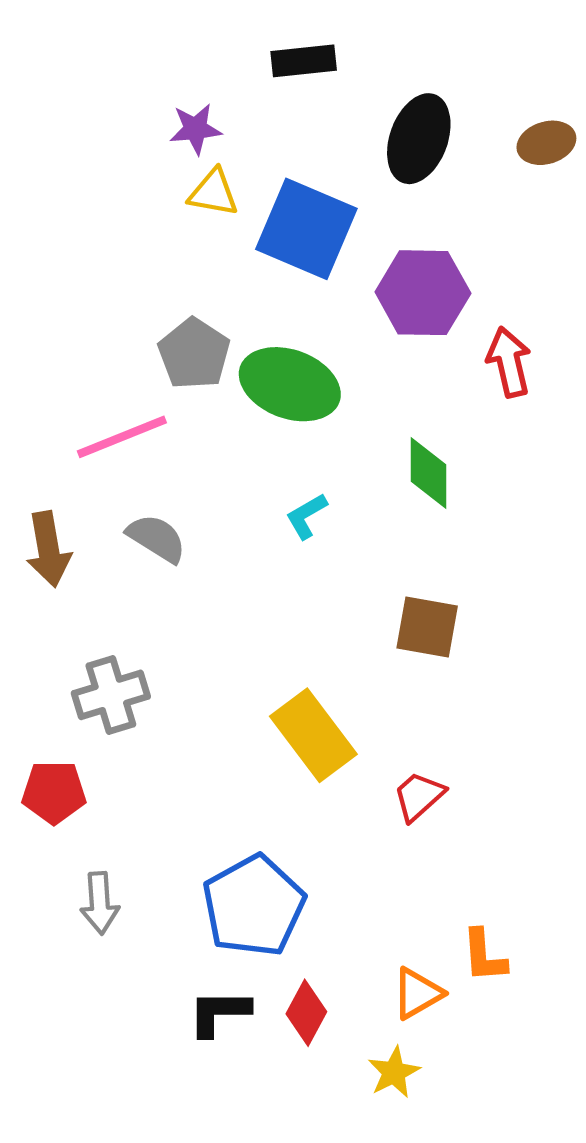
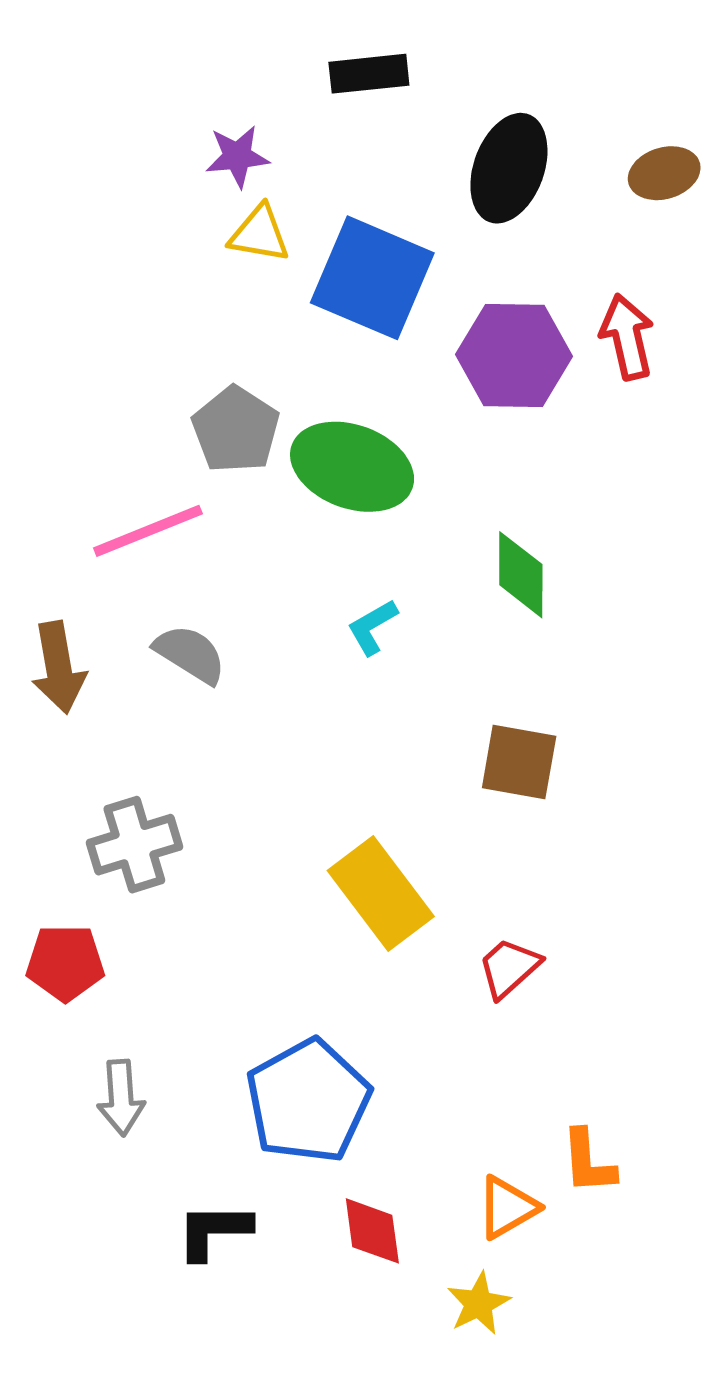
red arrow: (509, 362) -> (627, 337), moved
black L-shape: (219, 1013) -> (214, 1231), moved
red diamond: (306, 1013) -> (372, 1231), turned -36

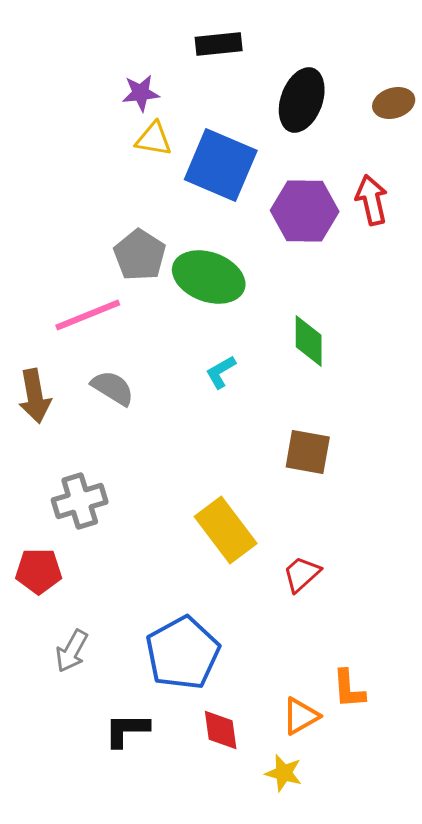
gray arrow: (121, 1098) -> (72, 651), turned 33
yellow star: (479, 1304) -> (284, 773), turned -30

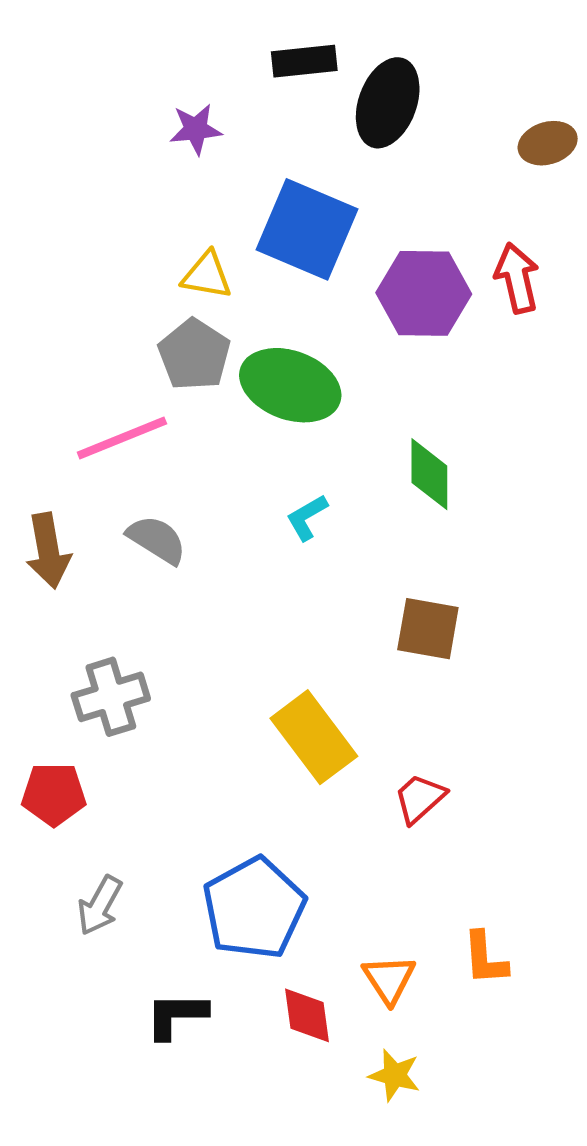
black ellipse: (302, 100) -> (388, 103), moved
yellow triangle: (154, 139) -> (207, 275), moved
orange triangle: (301, 716) -> (389, 979), moved, turned -33

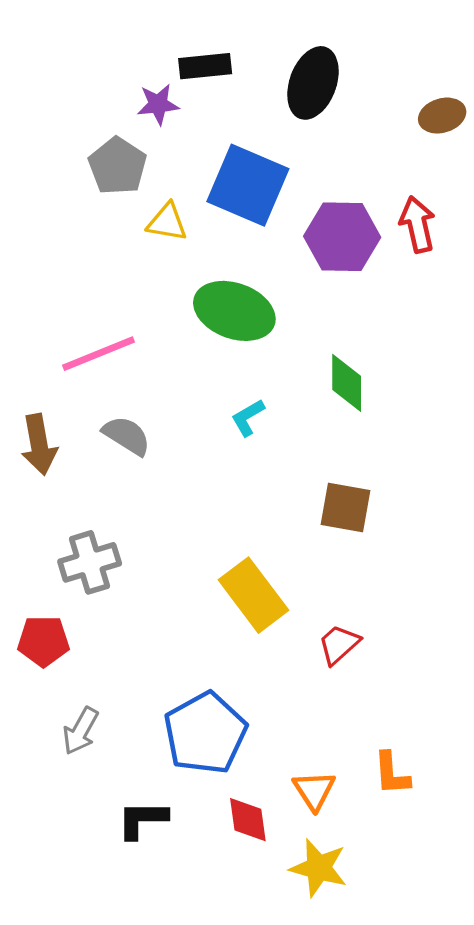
black rectangle: (304, 61) -> (205, 66), moved
gray pentagon: (194, 355) -> (118, 166), moved
yellow star: (395, 1075) -> (319, 868), size x1.4

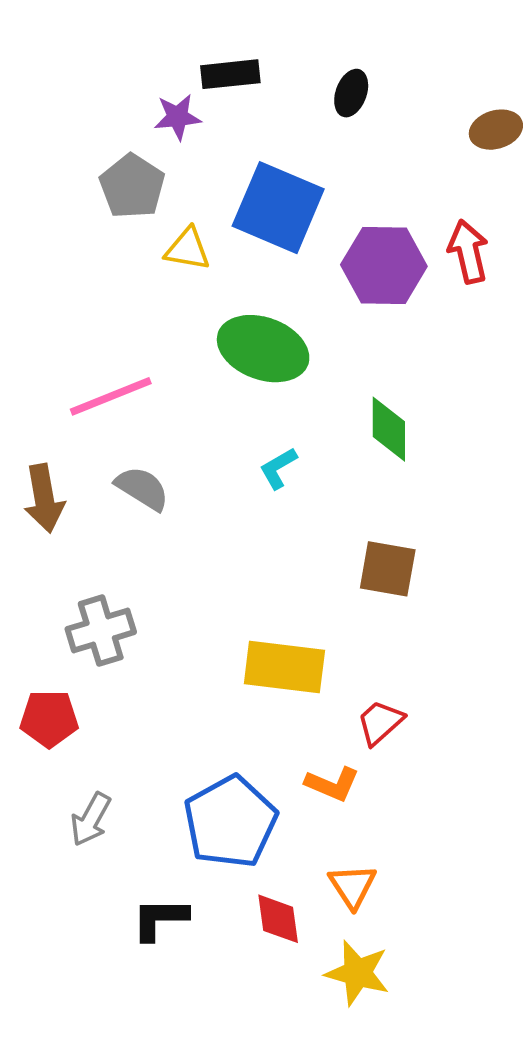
black ellipse: (313, 83) -> (351, 93), size x0.6
yellow rectangle: (253, 595) -> (284, 667), turned -46
orange L-shape: (392, 774) -> (332, 784), moved, turned -63

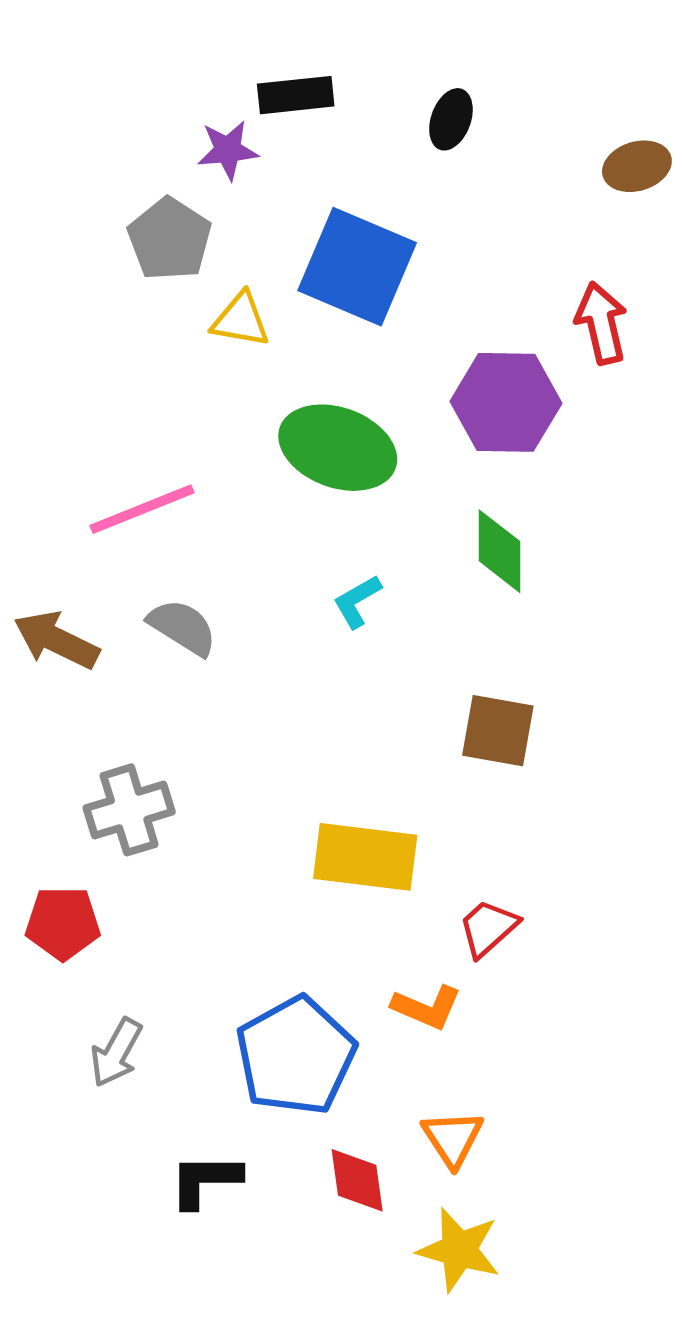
purple hexagon: (384, 266) -> (506, 402), moved
brown arrow: (44, 498) -> (56, 640), turned 126

